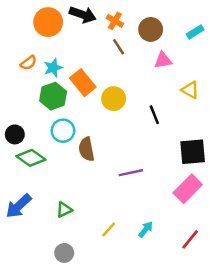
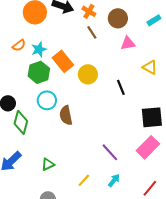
green diamond: (31, 158) -> (21, 122), turned 70
purple line: (131, 173) -> (110, 152), moved, turned 60

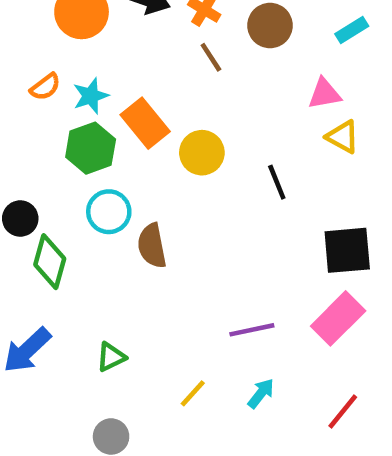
pink triangle: (128, 43) -> (324, 94), moved
purple line: (110, 152) -> (252, 330), turned -60

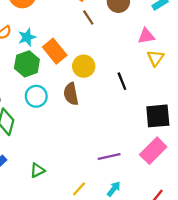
yellow triangle: (343, 137) -> (155, 58), turned 36
brown semicircle: (152, 246) -> (71, 94), moved

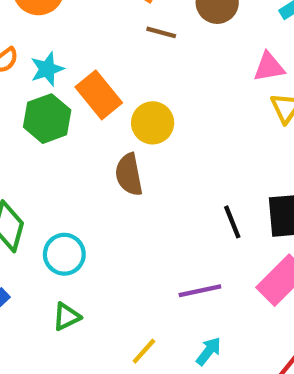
brown line: (88, 18) -> (161, 32), turned -42
black line: (122, 81) -> (232, 222), moved
cyan circle: (36, 96) -> (64, 254), moved

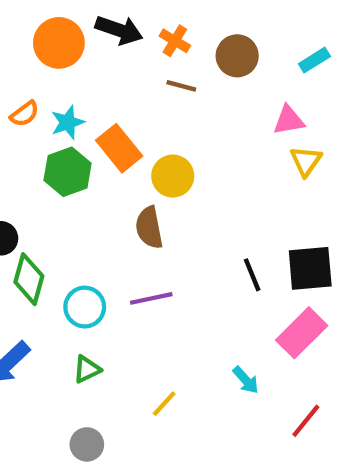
purple line: (200, 291) -> (151, 298), moved
cyan arrow: (209, 351) -> (246, 380), moved, turned 100

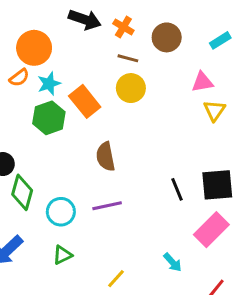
orange circle: (59, 43) -> (34, 48), moved
yellow circle: (173, 176) -> (131, 88), moved

